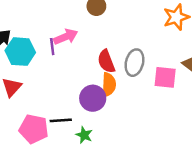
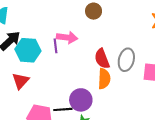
pink arrow: (66, 37) -> (67, 38), turned 30
purple circle: (93, 98) -> (81, 100), moved

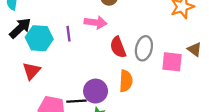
pink arrow: (67, 38) -> (96, 22), moved
orange semicircle: (104, 79) -> (126, 81), moved

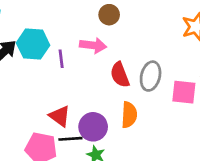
cyan hexagon: (39, 38) -> (33, 44), moved
red triangle: (31, 71) -> (60, 116), moved, turned -36

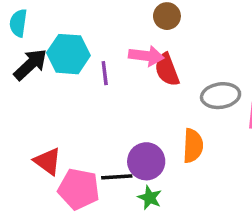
red semicircle: (120, 75) -> (167, 70), moved
gray ellipse: (151, 76) -> (221, 96), turned 68
red triangle: (60, 116) -> (48, 161), moved

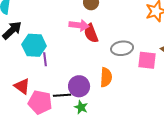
cyan hexagon: (68, 54) -> (34, 45), moved
purple line: (105, 73) -> (45, 59), moved

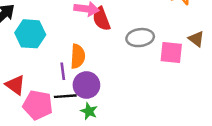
purple line: (45, 59) -> (63, 71), moved
orange semicircle: (106, 77) -> (78, 56), moved

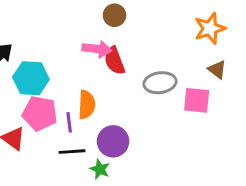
brown triangle: (196, 39) -> (217, 69), moved
purple circle: (86, 85) -> (113, 141), moved
pink pentagon: (38, 105) -> (40, 113), moved

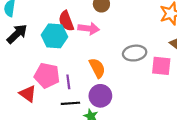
red semicircle: (115, 61) -> (66, 21), moved
cyan hexagon: (31, 78) -> (54, 36), moved
orange semicircle: (87, 105) -> (97, 68), moved, turned -30

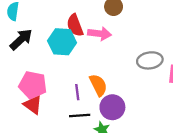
orange semicircle: (97, 68) -> (98, 85), moved
pink pentagon: (47, 75) -> (33, 85), moved

